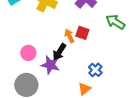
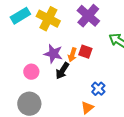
orange arrow: (69, 36) -> (72, 55), turned -136
purple star: (50, 65) -> (53, 54), moved

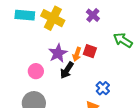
cyan rectangle: (20, 16) -> (25, 15), turned 36
purple cross: (88, 16) -> (93, 15), size x0.6
purple star: (53, 54) -> (58, 53), turned 30

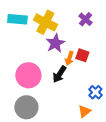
purple star: (58, 53) -> (55, 43), moved
pink circle: (36, 71) -> (28, 75), size x1.6

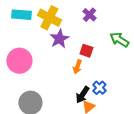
orange arrow: (69, 58) -> (77, 67), moved
black arrow: (59, 74) -> (82, 95), moved
pink circle: (28, 75) -> (19, 61), moved

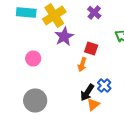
yellow cross: (49, 18) -> (54, 16), turned 30
pink circle: (19, 61) -> (33, 58), moved, size x0.6

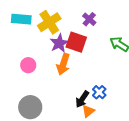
red square: (91, 48) -> (76, 42), moved, size x1.5
orange arrow: (82, 64) -> (63, 64), moved, size x1.5

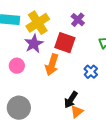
purple star: (59, 43) -> (34, 44), moved
blue cross: (99, 92) -> (91, 72), moved

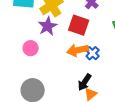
orange arrow: (52, 65) -> (78, 50), moved, turned 60
blue cross: (91, 72) -> (93, 53), moved

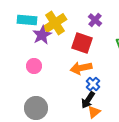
purple star: (48, 26) -> (42, 35), moved
blue cross: (93, 53) -> (93, 84), moved

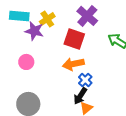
purple cross: (95, 20) -> (87, 16), size x1.5
yellow cross: (55, 23) -> (47, 19), size x0.7
purple star: (42, 35) -> (34, 31), turned -30

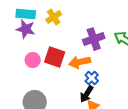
purple cross: (87, 16) -> (94, 39), moved, turned 30
purple star: (34, 31) -> (26, 29), moved
red square: (74, 39) -> (55, 57), moved

